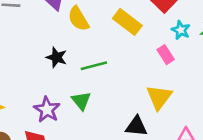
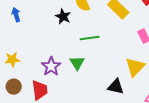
black star: (57, 57) -> (63, 17), moved

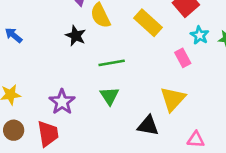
blue arrow: (16, 15) -> (14, 35), turned -32
green triangle: (77, 63) -> (109, 96), moved

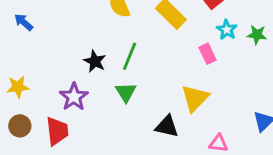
black star: (76, 36) -> (95, 61), moved
green line: (112, 63) -> (130, 56), turned -60

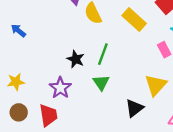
black triangle: (167, 126) -> (134, 108), turned -48

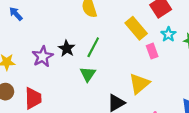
yellow rectangle: (134, 19) -> (136, 28), moved
purple star: (60, 88) -> (43, 57), moved

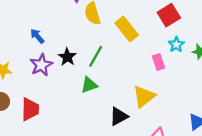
blue arrow: (16, 14) -> (37, 36), moved
yellow rectangle: (136, 28) -> (127, 29), moved
green triangle: (88, 74) -> (89, 85), turned 35

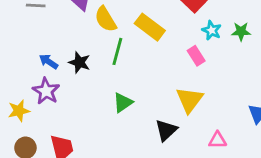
green line: (96, 56) -> (117, 51), moved
black star: (67, 57) -> (79, 62), moved
purple star: (41, 65) -> (46, 91), moved

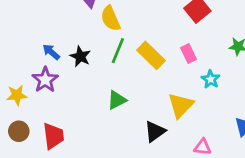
yellow rectangle: (150, 27) -> (151, 55), moved
cyan star: (212, 30) -> (211, 79), moved
pink rectangle: (196, 56) -> (188, 53), moved

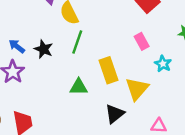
yellow rectangle: (151, 55) -> (108, 70), moved, turned 30
green triangle: (117, 100) -> (79, 87), turned 30

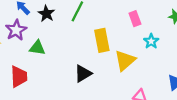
green triangle: (79, 87) -> (37, 48), moved
black triangle: (115, 114) -> (83, 74), moved

